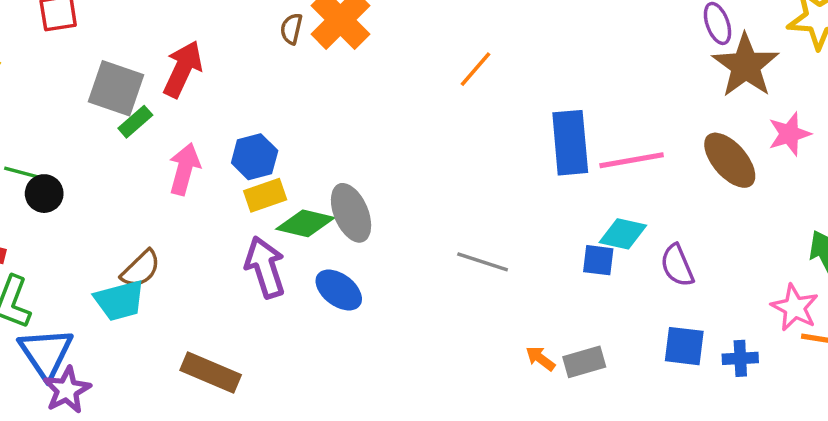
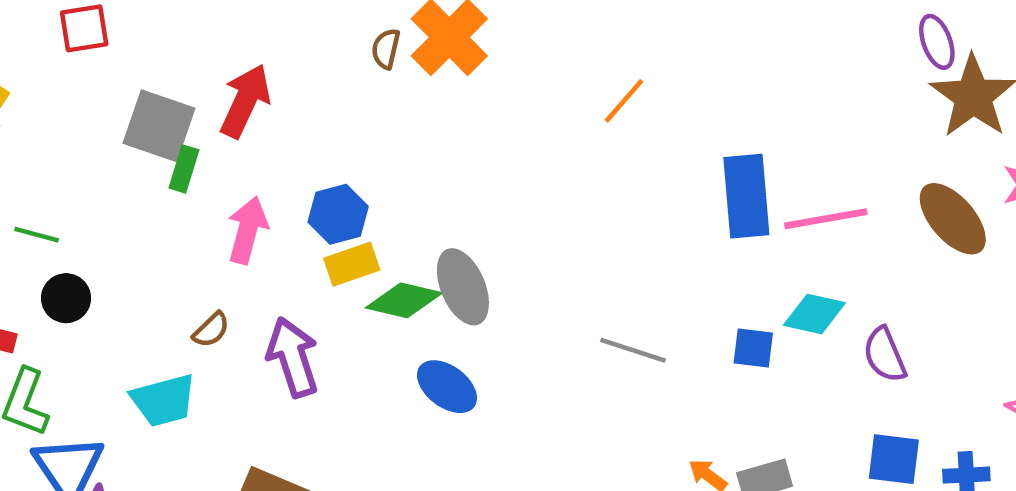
green rectangle: (135, 122) -> (184, 169), turned -32
black circle: (44, 194) -> (66, 298), moved
blue square: (598, 260) -> (753, 348), moved
purple arrow: (265, 267) -> (293, 357), moved
brown semicircle: (141, 269) -> (211, 330), moved, size x0.7

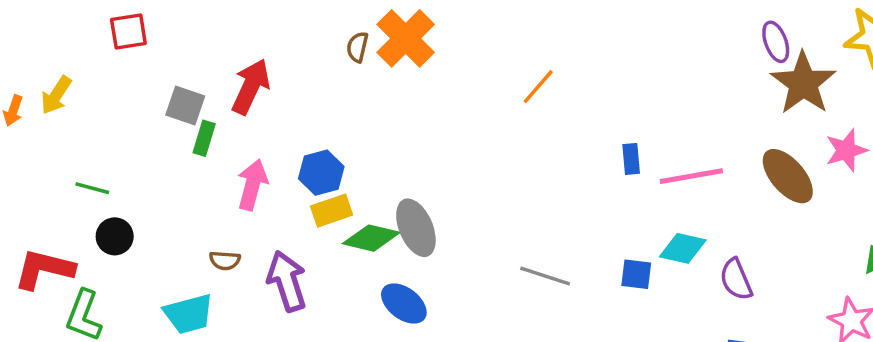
gray square: (159, 126) -> (185, 106), size x0.7
blue rectangle: (746, 196) -> (631, 159), size x0.5
brown semicircle: (211, 330) -> (225, 260), turned 48

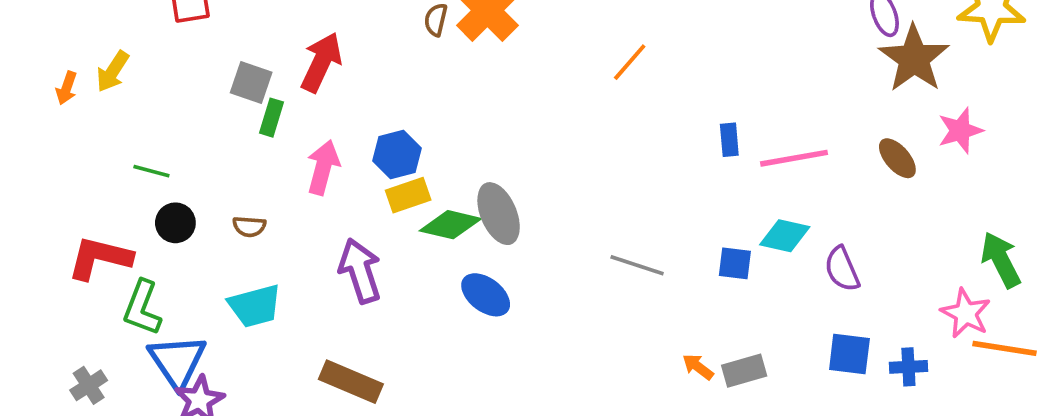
brown ellipse: (788, 176) -> (897, 158), size x0.7
brown semicircle: (225, 260) -> (249, 227), moved

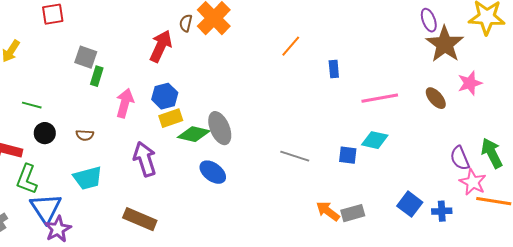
red arrow: (321, 62) -> (161, 46), moved
blue rectangle: (729, 140) -> (334, 69), moved
purple semicircle: (842, 269) -> (460, 158), moved
blue square: (849, 354) -> (410, 204), turned 30
orange arrow: (698, 367) -> (328, 211), size x1.4

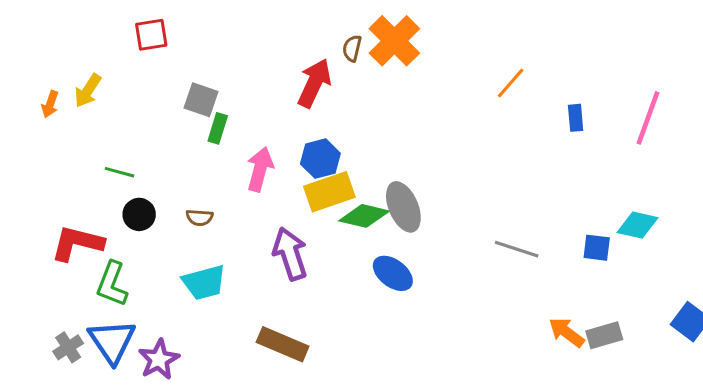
pink line: (380, 98) -> (648, 118), moved, turned -60
yellow rectangle: (171, 118) -> (329, 192), size x1.4
blue triangle: (46, 208) -> (112, 341), moved

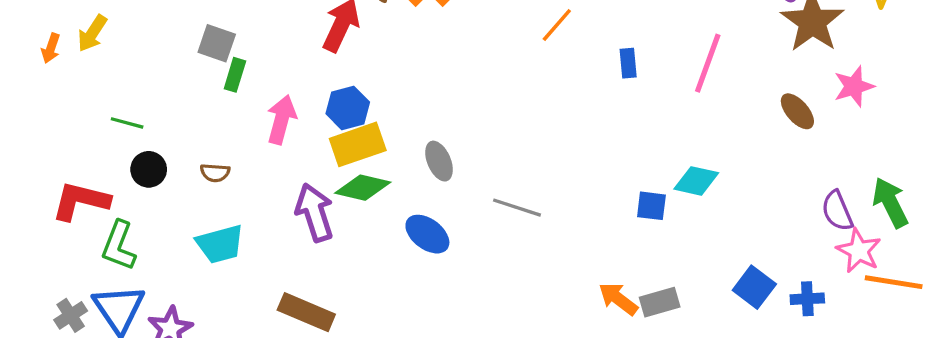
gray ellipse: (403, 207) -> (439, 161), size x0.7
green diamond: (364, 216) -> (363, 188), moved
gray line: (517, 249) -> (517, 208), moved

